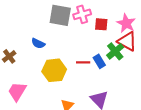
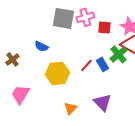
red line: (83, 62) -> (86, 65), turned -48

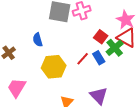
red square: (104, 27) -> (101, 37), moved, turned 32
blue semicircle: (41, 46) -> (38, 40), turned 48

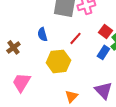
blue rectangle: (99, 58) -> (103, 52), turned 64
red line: (83, 59) -> (75, 38), moved

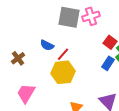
blue semicircle: (42, 34) -> (47, 45), turned -48
red line: (75, 38) -> (63, 54), moved

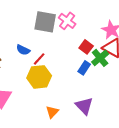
pink cross: (91, 16) -> (67, 21), turned -36

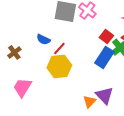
blue rectangle: (84, 68) -> (104, 57), size x1.5
orange triangle: (52, 112) -> (89, 101), moved

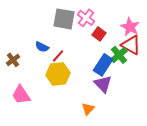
red square: (106, 36) -> (99, 34), moved
pink trapezoid: (22, 87) -> (21, 95), turned -65
purple triangle: (104, 95) -> (103, 84), moved

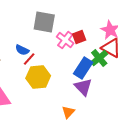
pink cross: (86, 18) -> (65, 40), moved
red square: (99, 34) -> (79, 37), turned 32
red line: (58, 56) -> (29, 59), moved

